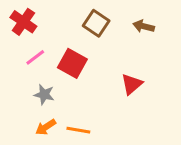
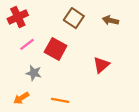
red cross: (23, 22) -> (18, 17), turned 30
orange arrow: (46, 127) -> (21, 98), moved

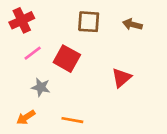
brown square: (74, 18) -> (89, 22), turned -30

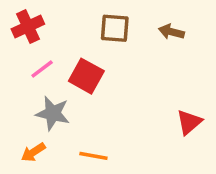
red triangle: (121, 78) -> (189, 122), moved
gray star: (41, 87) -> (53, 113), size x1.4

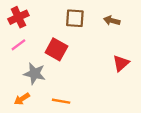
pink line: (42, 69) -> (18, 45), moved
red triangle: (189, 122) -> (121, 63), moved

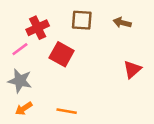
red cross: (18, 17) -> (38, 28), moved
gray star: (35, 74) -> (20, 81), moved

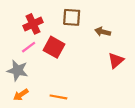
brown arrow: (122, 23) -> (103, 32), moved
pink line: (20, 49) -> (29, 47), moved

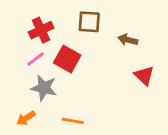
red triangle: (116, 60) -> (144, 76), turned -35
gray star: (18, 70) -> (44, 88), moved

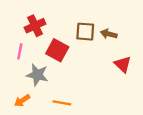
brown square: (89, 22) -> (85, 32), moved
pink line: (36, 59) -> (20, 51), moved, turned -42

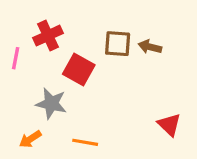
pink line: (20, 51) -> (16, 58), moved
red triangle: (123, 64) -> (169, 125), moved

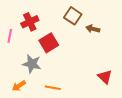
brown square: (118, 44) -> (73, 16), moved, turned 30
red square: (79, 70) -> (49, 43), turned 30

